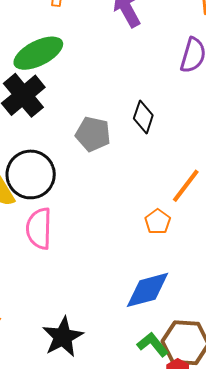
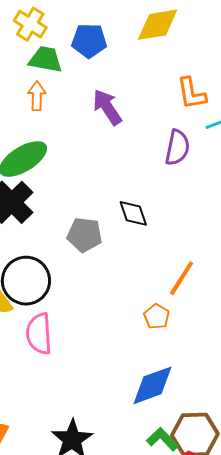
black diamond: (143, 117) -> (133, 213), turned -32

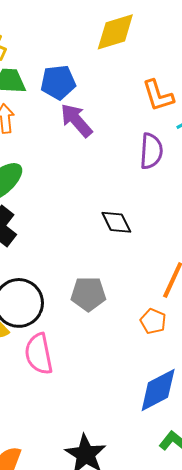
blue pentagon: (89, 41) -> (58, 82), moved
gray pentagon: (85, 235) -> (88, 294), moved

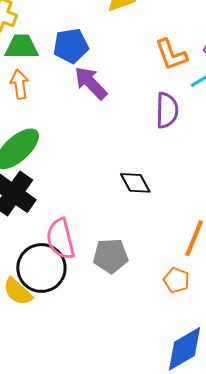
pink semicircle: (39, 354) -> (61, 239), moved

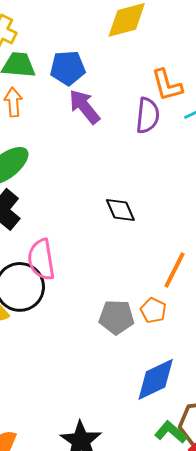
purple semicircle: (167, 110) -> (148, 115), moved
gray pentagon: (111, 256) -> (116, 317), moved

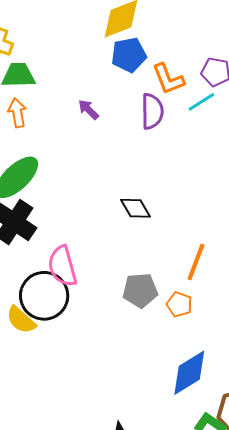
blue pentagon: (68, 68) -> (129, 55), moved
purple arrow: (84, 107) -> (88, 110), size x0.6
gray pentagon: (116, 317) -> (140, 290), moved

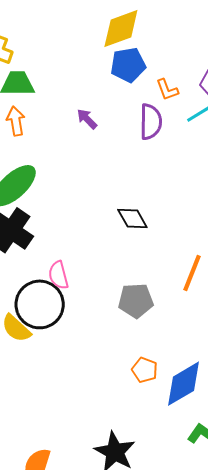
orange L-shape: (168, 79) -> (167, 90), size x0.7
pink semicircle: (62, 266) -> (58, 275), size x0.7
orange pentagon: (179, 304) -> (145, 370), moved

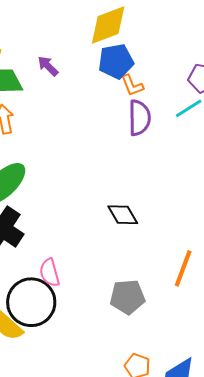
orange L-shape: (167, 90) -> (132, 85), moved
purple arrow: (87, 119) -> (48, 66), moved

